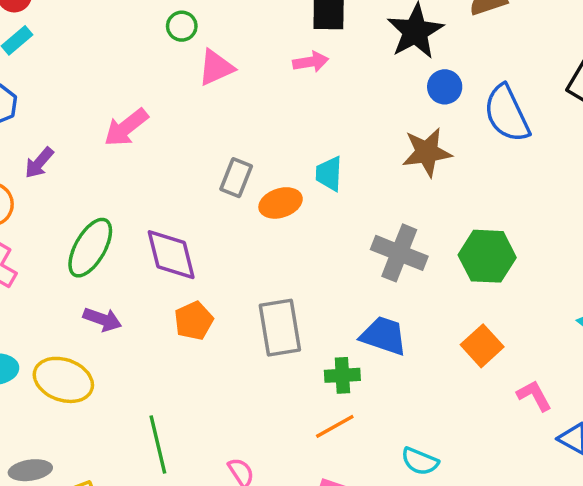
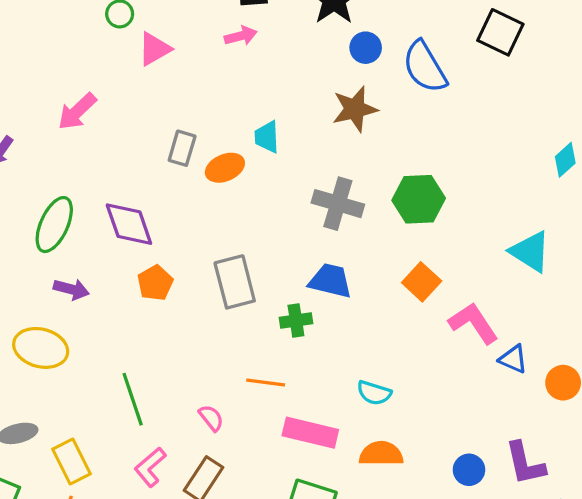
pink L-shape: (534, 396) -> (473, 323), size x1.5
orange line: (335, 426) -> (266, 382), moved, turned 42

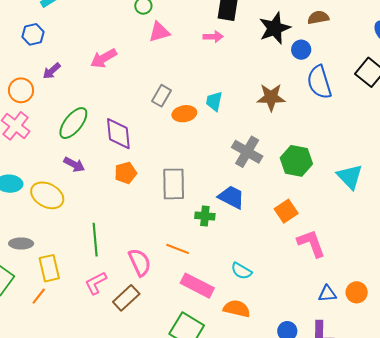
blue circle: (366, 48) -> (301, 50), moved
cyan triangle: (530, 252) -> (350, 177), moved
blue triangle: (513, 359) -> (327, 294), moved, turned -42
pink semicircle: (211, 418) -> (140, 262), size x1.6

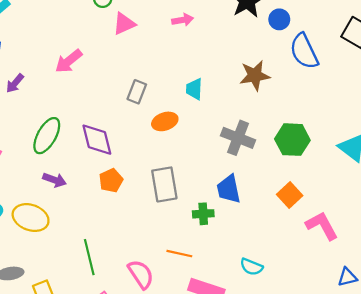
orange ellipse: (184, 114) -> (165, 121), moved
blue trapezoid: (231, 197) -> (229, 189), turned -120

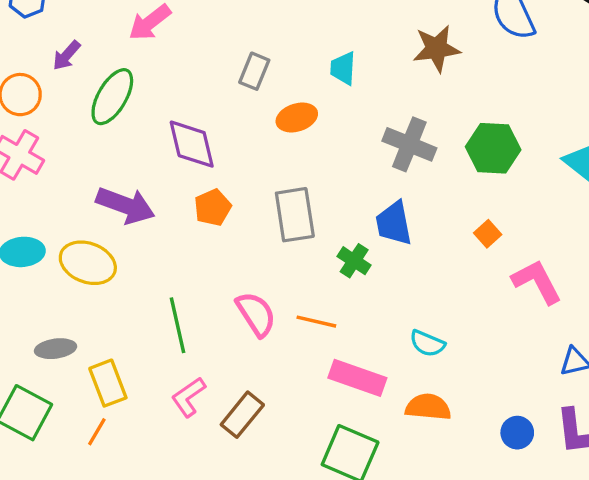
green ellipse: (47, 136) -> (112, 97), moved
purple arrow: (55, 180) -> (126, 205), size x1.6
orange square: (290, 195) -> (488, 234), size x0.7
green cross: (203, 214) -> (354, 261), turned 36
pink semicircle: (141, 274) -> (256, 314), moved

